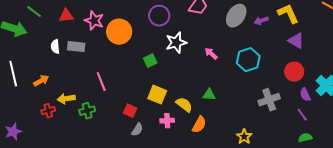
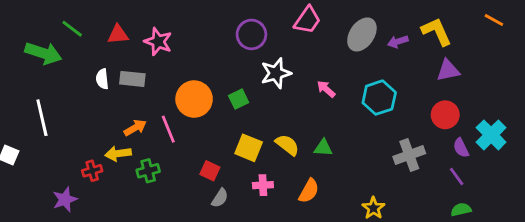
orange circle: (119, 32) -> (194, 99), moved
purple triangle: (296, 41) -> (448, 70), turned -42
orange arrow: (41, 81) -> (135, 128), moved
yellow semicircle: (184, 105) -> (287, 145), moved
purple star: (13, 132) -> (65, 199), moved

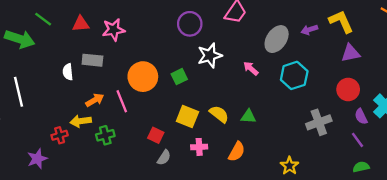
gray ellipse: (362, 34) -> (277, 39), moved
pink star: (158, 42) -> (114, 30), turned -30
white semicircle: (102, 79) -> (68, 72), moved

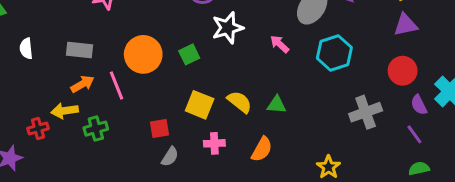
gray rectangle: (92, 60) -> (79, 50), moved
white semicircle: (68, 72) -> (26, 48), moved
red square: (156, 135) -> (160, 129), turned -35

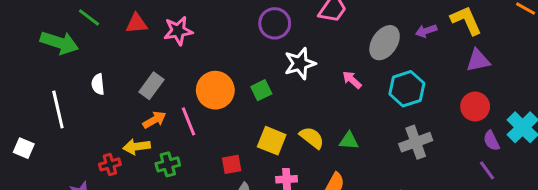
gray rectangle: (79, 50) -> (151, 86), turned -60
gray cross: (366, 112) -> (416, 142), moved

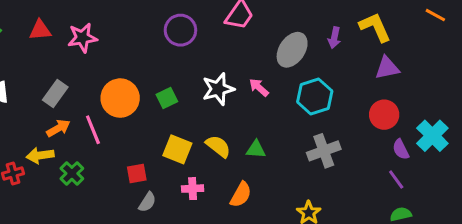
purple arrow: (426, 31) -> (334, 38), turned -60
white star: (300, 63) -> (218, 89), moved
green cross: (168, 164) -> (72, 173), turned -30

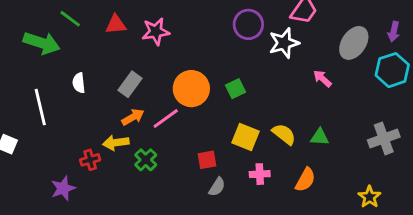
white star: (218, 89) -> (284, 43), moved
cyan hexagon: (315, 97) -> (392, 70), moved
pink line: (93, 130) -> (166, 118), turned 76

